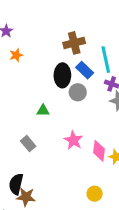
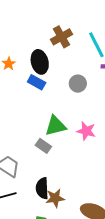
blue rectangle: (85, 70) -> (37, 82), moved
black ellipse: (62, 75) -> (40, 62), moved
green triangle: (43, 111) -> (56, 126), moved, size x1.6

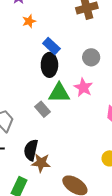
black ellipse: (40, 62) -> (49, 65), moved
pink star: (86, 131) -> (83, 87), moved

